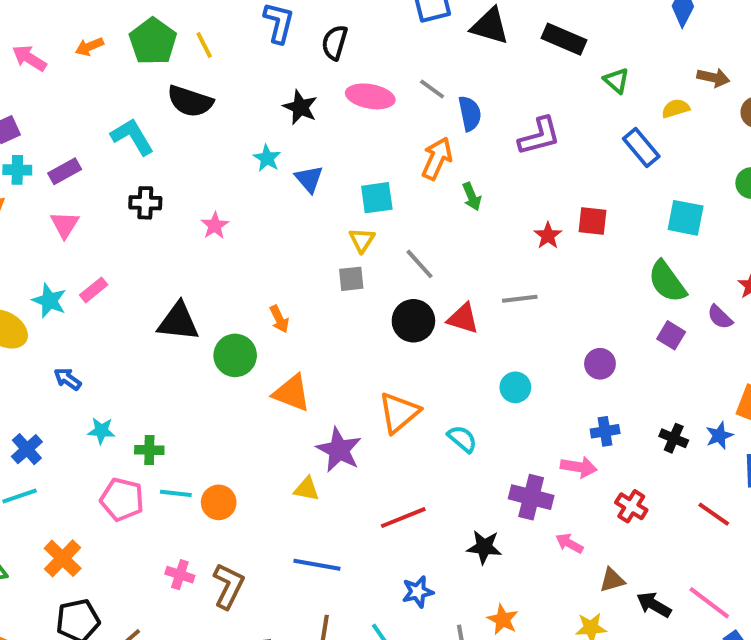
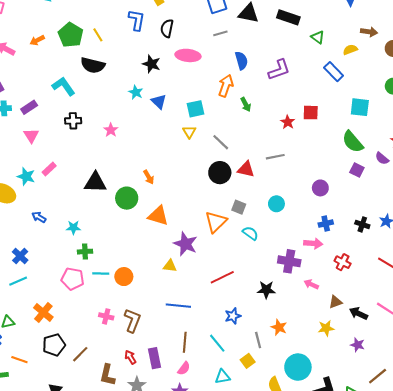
gray line: (432, 89) -> (220, 33), moved, turned -48
gray square: (351, 279) -> (239, 207), moved, turned 32
cyan star: (101, 431) -> (73, 228), moved

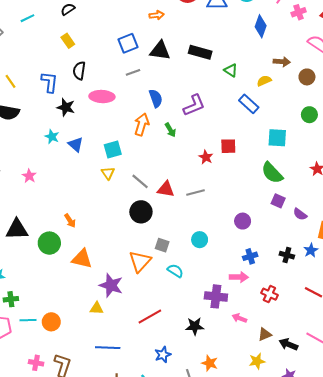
blue L-shape: (137, 20) -> (49, 82), moved
green arrow: (246, 104) -> (170, 130), moved
purple semicircle: (382, 158) -> (300, 214), moved
red triangle: (246, 169) -> (166, 189), moved

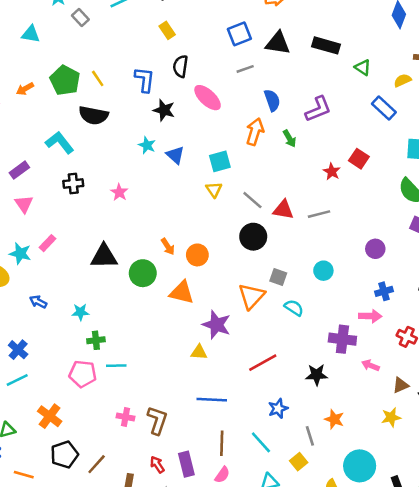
pink ellipse: (102, 97) -> (208, 98), turned 40
red square: (228, 146) -> (359, 159), turned 35
orange circle: (51, 322) -> (197, 255), moved

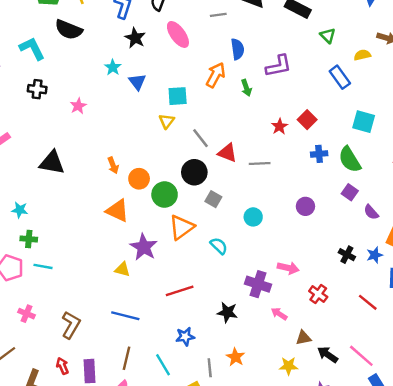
green circle: (143, 273) -> (165, 195), moved
gray square: (278, 277) -> (213, 199), moved
blue cross: (384, 291) -> (319, 154), moved
pink cross: (125, 417) -> (26, 314), moved

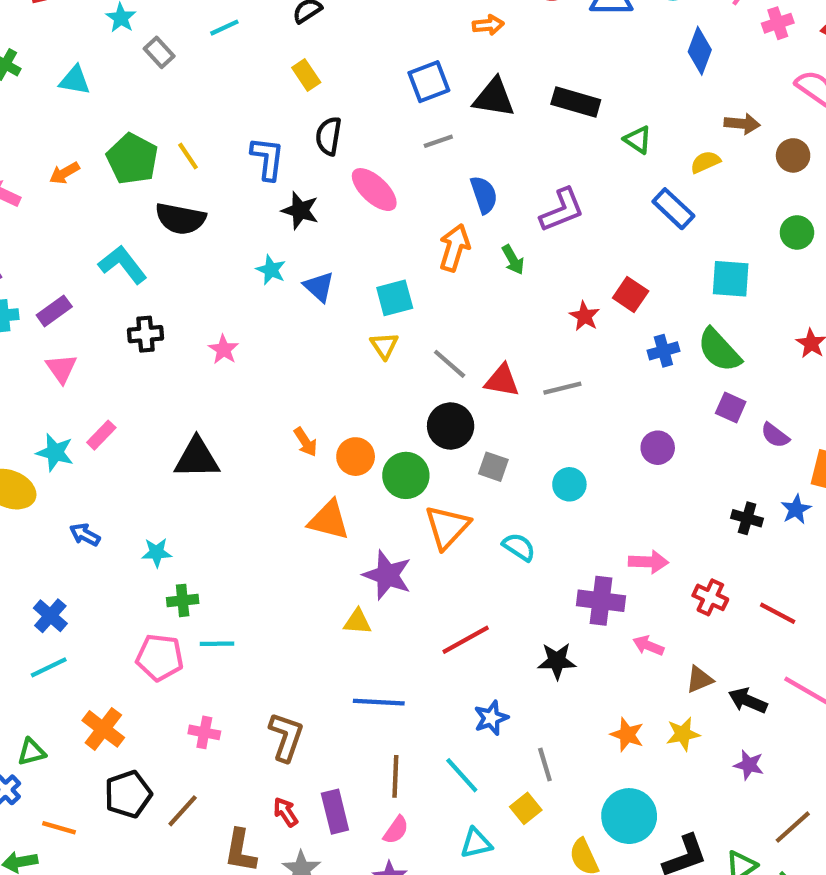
red line: (368, 302) -> (778, 613), moved
orange star: (235, 357) -> (627, 735), moved

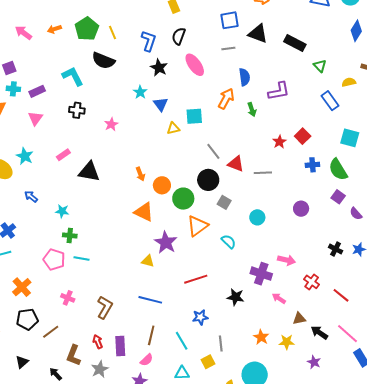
yellow triangle: (384, 346) -> (173, 128), moved, turned 40
pink rectangle: (101, 435) -> (63, 155), moved

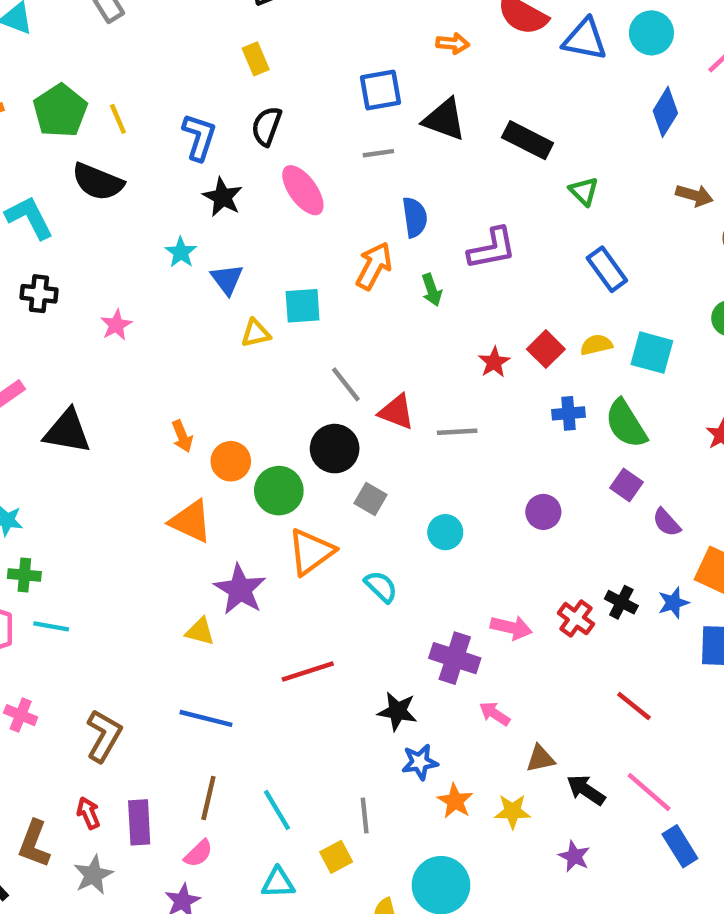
yellow semicircle: (349, 82) -> (596, 345), moved
red cross: (312, 282) -> (576, 619), moved
blue star: (200, 317) -> (420, 762), moved

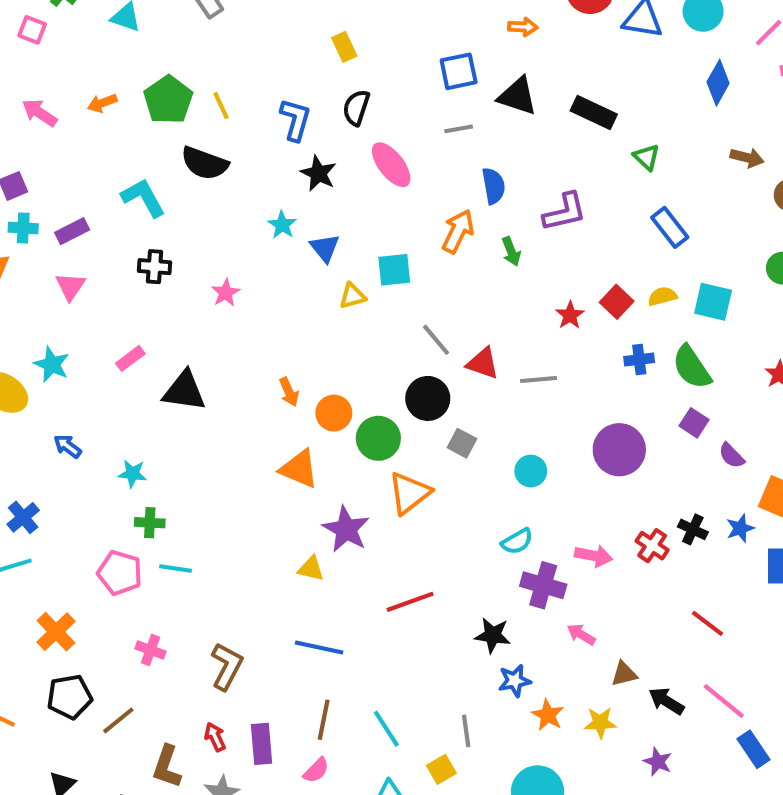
purple circle: (543, 512) -> (619, 450), size x1.6
cyan semicircle: (381, 587) -> (517, 541), moved, turned 108

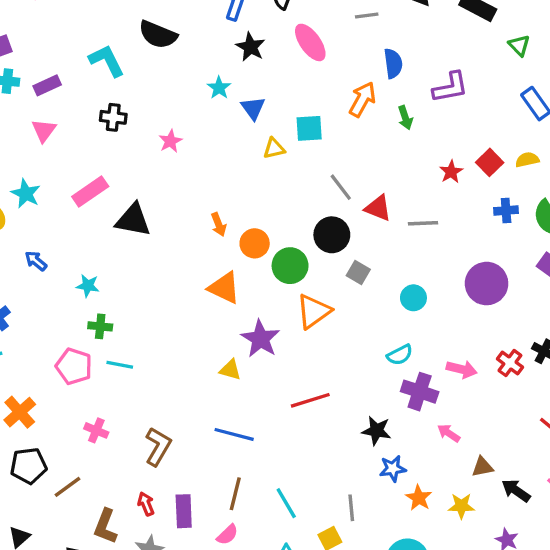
pink rectangle: (130, 358) -> (90, 192), size x1.5

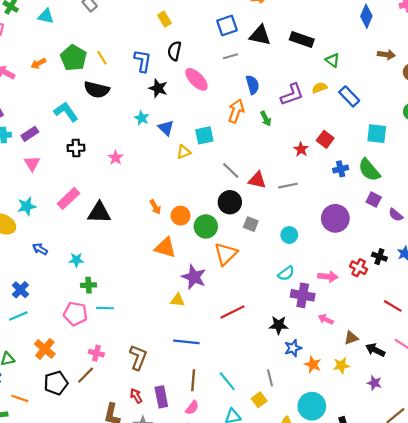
yellow semicircle: (527, 160) -> (319, 88), moved
cyan star: (26, 194) -> (27, 206), turned -30
brown line: (67, 487) -> (86, 375), moved

